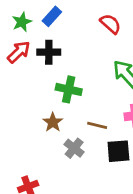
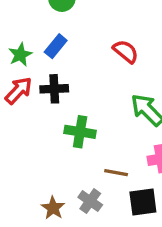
brown star: (53, 122) -> (53, 208), moved

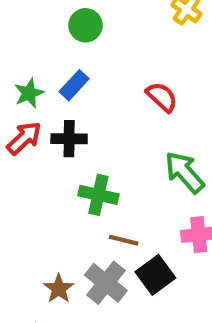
brown line: (116, 173) -> (124, 240), moved
gray cross: (90, 201) -> (106, 283), size x1.4
black square: (143, 202) -> (155, 275), moved, turned -32

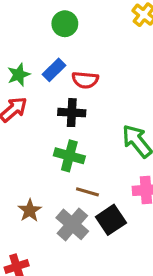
red semicircle: (162, 97) -> (85, 80), moved, turned 140
black cross: (69, 139) -> (72, 113), moved
brown star: (59, 289) -> (30, 210), moved

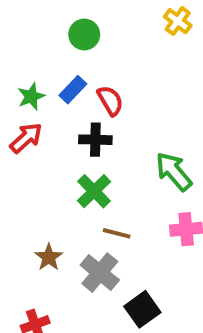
red semicircle: (85, 80) -> (110, 101), turned -124
green cross: (69, 156) -> (94, 191), turned 32
black square: (111, 220) -> (142, 309), moved

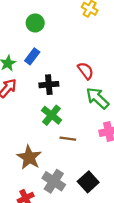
red semicircle: (110, 101) -> (86, 71), moved
brown star: (49, 257) -> (29, 157), size x1.5
gray cross: (100, 273) -> (54, 181), moved

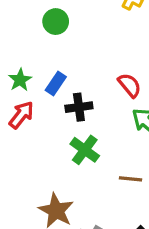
blue rectangle: (32, 56) -> (56, 83), moved
brown line: (68, 139) -> (131, 179), moved

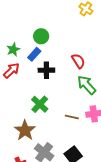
green circle: (56, 22) -> (41, 36), moved
green cross: (85, 150) -> (40, 104), moved

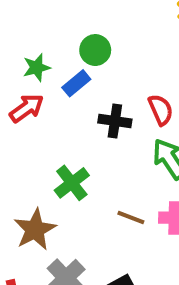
black cross: (46, 70) -> (115, 121), moved

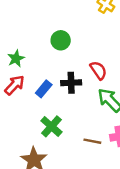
green circle: (95, 50) -> (61, 40), moved
blue rectangle: (76, 83) -> (44, 89), moved

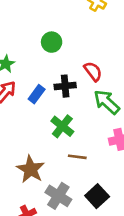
green cross: (51, 126) -> (62, 126), moved
brown line: (92, 141) -> (77, 157), moved

